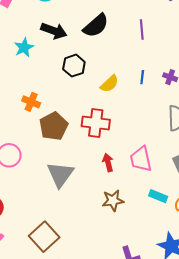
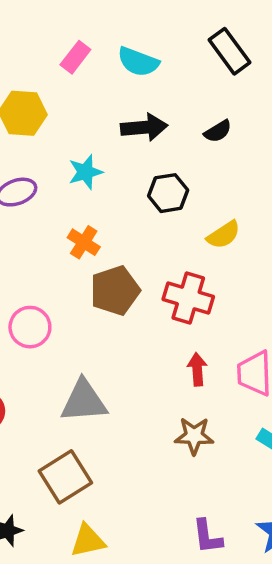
black semicircle: (96, 26) -> (218, 131), size x0.6
black arrow: (54, 31) -> (144, 127), turned -35
cyan star: (24, 48) -> (85, 172), moved
gray triangle: (60, 174) -> (84, 401), moved, turned 40

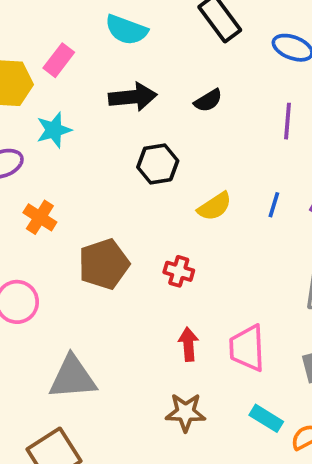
pink rectangle: (75, 57) -> (59, 60), moved
cyan star: (85, 172) -> (54, 130), moved
orange cross: (84, 242) -> (40, 217), moved
red cross: (188, 298) -> (179, 271), size x0.6

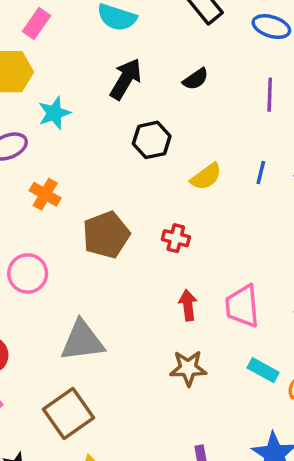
pink rectangle: (59, 60) -> (36, 24), moved
black arrow: (133, 97) -> (126, 79), turned -51

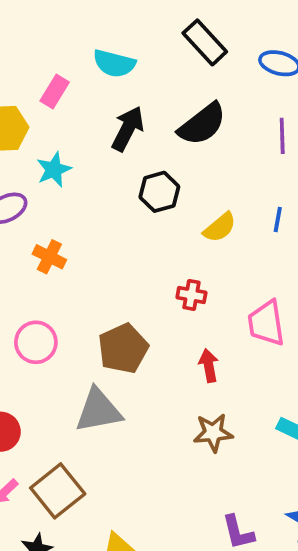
pink rectangle: (36, 24) -> (55, 91), moved
black semicircle: (196, 79) -> (202, 124), size x1.8
brown pentagon: (106, 235) -> (123, 348), moved
pink trapezoid: (242, 306) -> (266, 323), moved
brown square: (69, 413) -> (58, 491), moved

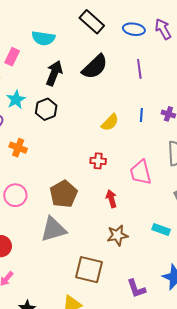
black hexagon: (159, 192) -> (46, 109), moved
brown square: (58, 491) -> (89, 270), moved, turned -32

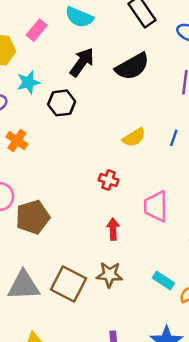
brown pentagon: (64, 194) -> (33, 217), moved
gray triangle: (53, 229) -> (24, 285), moved
brown square: (89, 270) -> (69, 284), moved

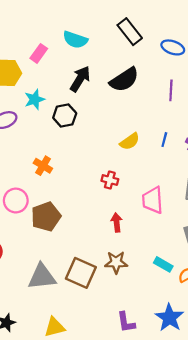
orange cross: (17, 140) -> (43, 166), moved

